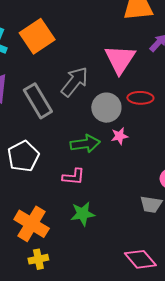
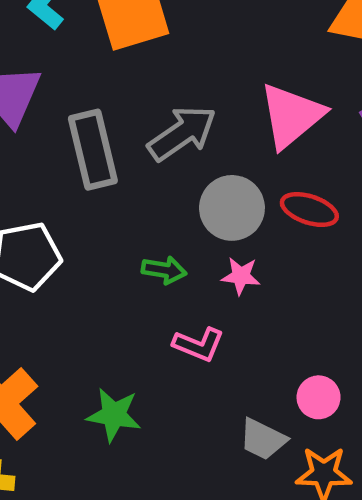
green arrow: (85, 144) -> (164, 270), size x0.7
pink L-shape: (74, 177) -> (199, 344), moved

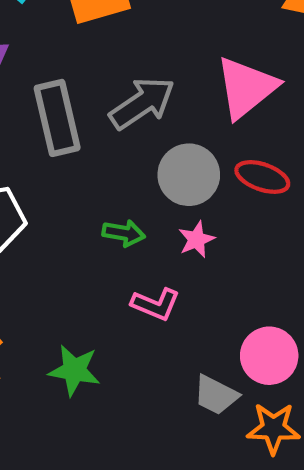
pink star: (241, 276) -> (196, 239), turned -30
pink circle: (319, 397) -> (269, 356), size x1.4

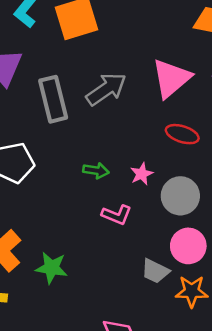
gray circle: (189, 175) -> (180, 196), moved
green star: (74, 370) -> (52, 268), moved

